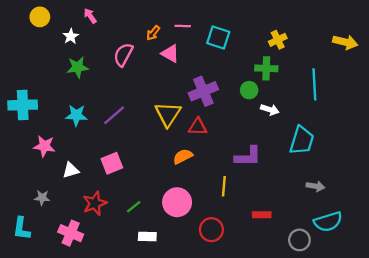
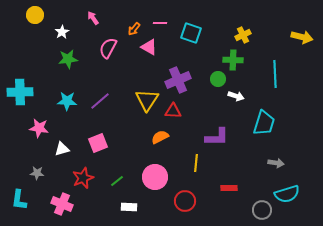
pink arrow: (90, 16) -> (93, 18), moved

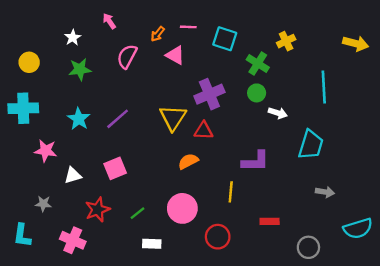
yellow circle: (35, 15) -> (29, 62), moved
green cross: (233, 60) -> (258, 63), moved, turned 30
cyan star: (67, 101) -> (79, 119), turned 30
cyan semicircle: (287, 194) -> (358, 228), moved

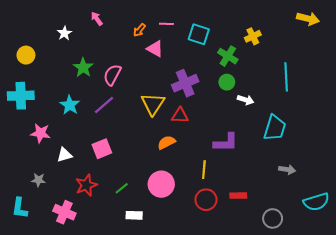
yellow arrow: (356, 43) -> (308, 19), moved
pink semicircle: (127, 56) -> (112, 75), moved
green star: (80, 69) -> (83, 68), moved, turned -30
red circle: (218, 237) -> (206, 200), moved

